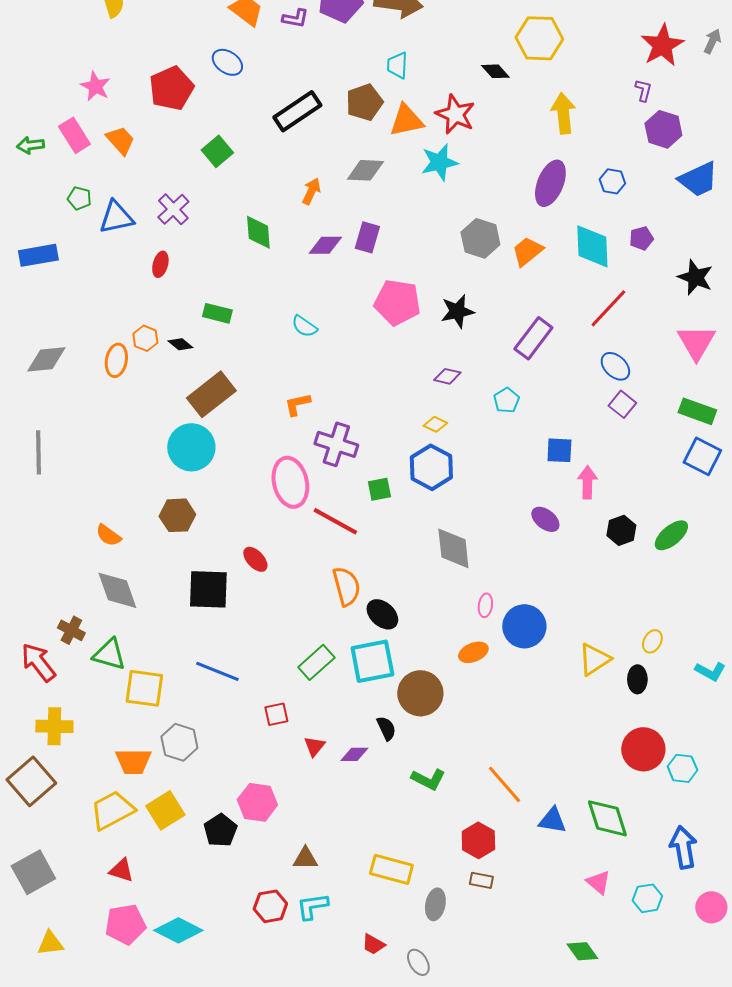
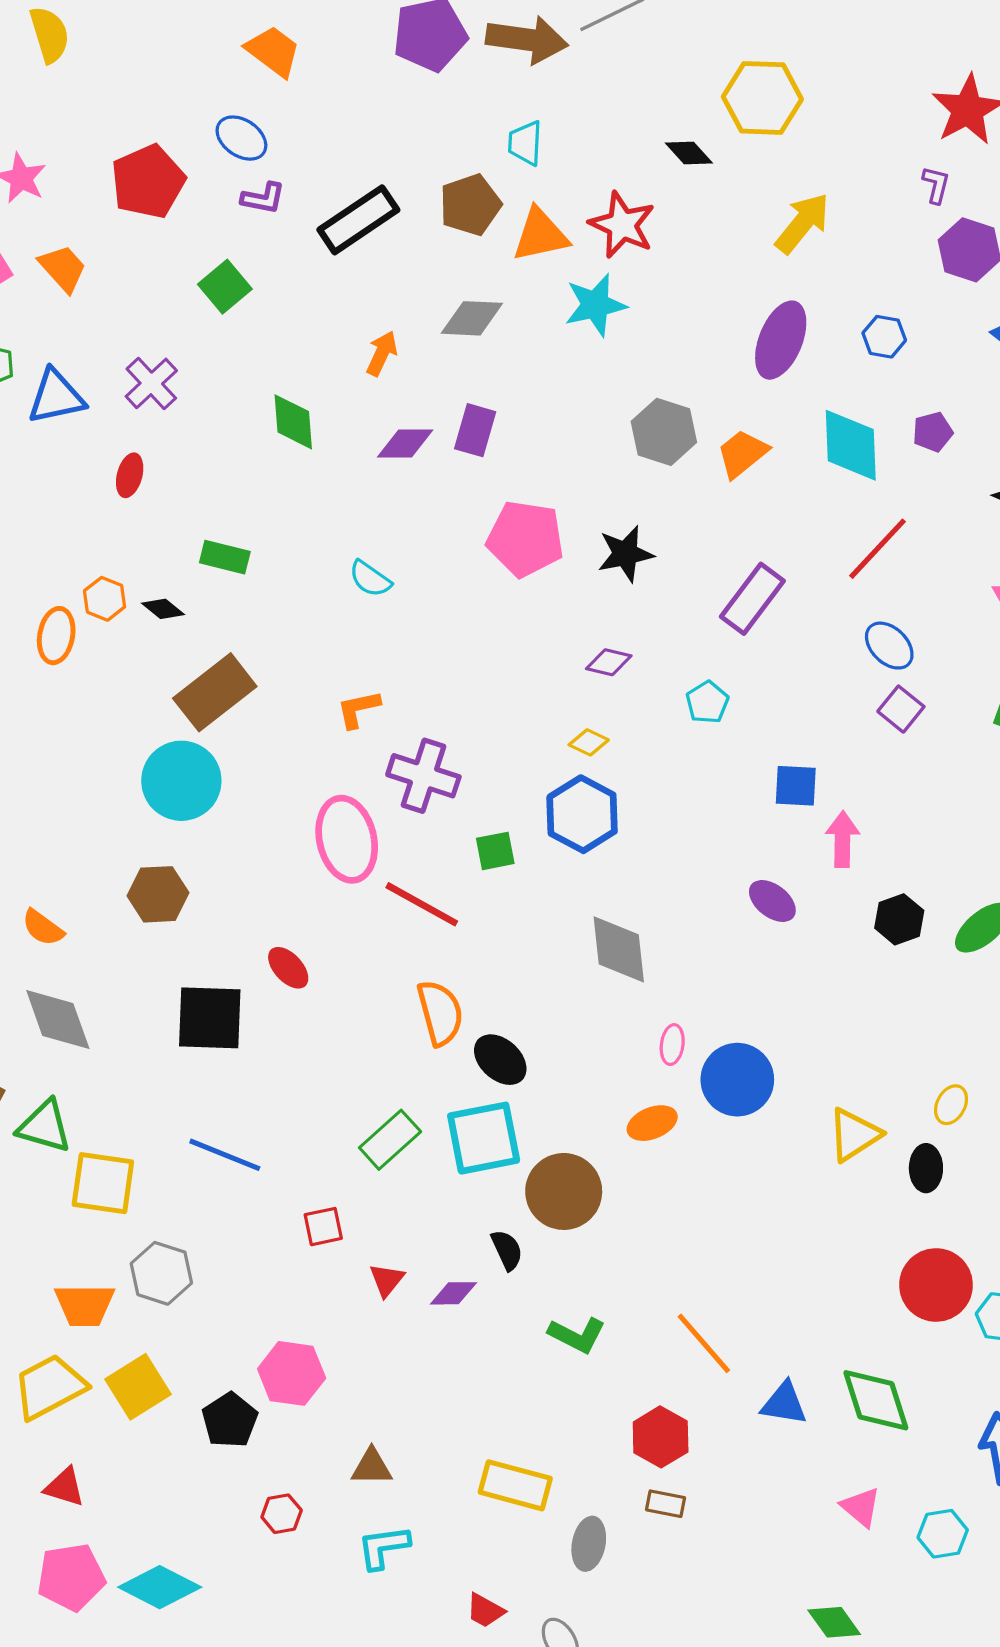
purple L-shape: (295, 18) -> (263, 198), moved
yellow arrow: (563, 113) -> (802, 223), turned 45
red hexagon: (270, 906) -> (282, 1514), moved, size x0.7

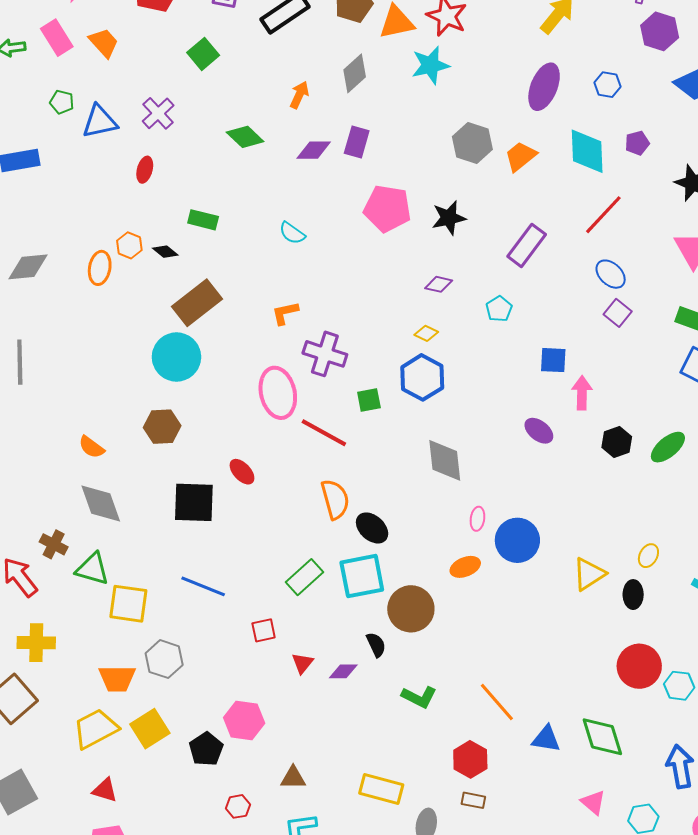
gray diamond: (472, 318) -> (355, 73), turned -45
green diamond: (293, 422) -> (245, 137), turned -42

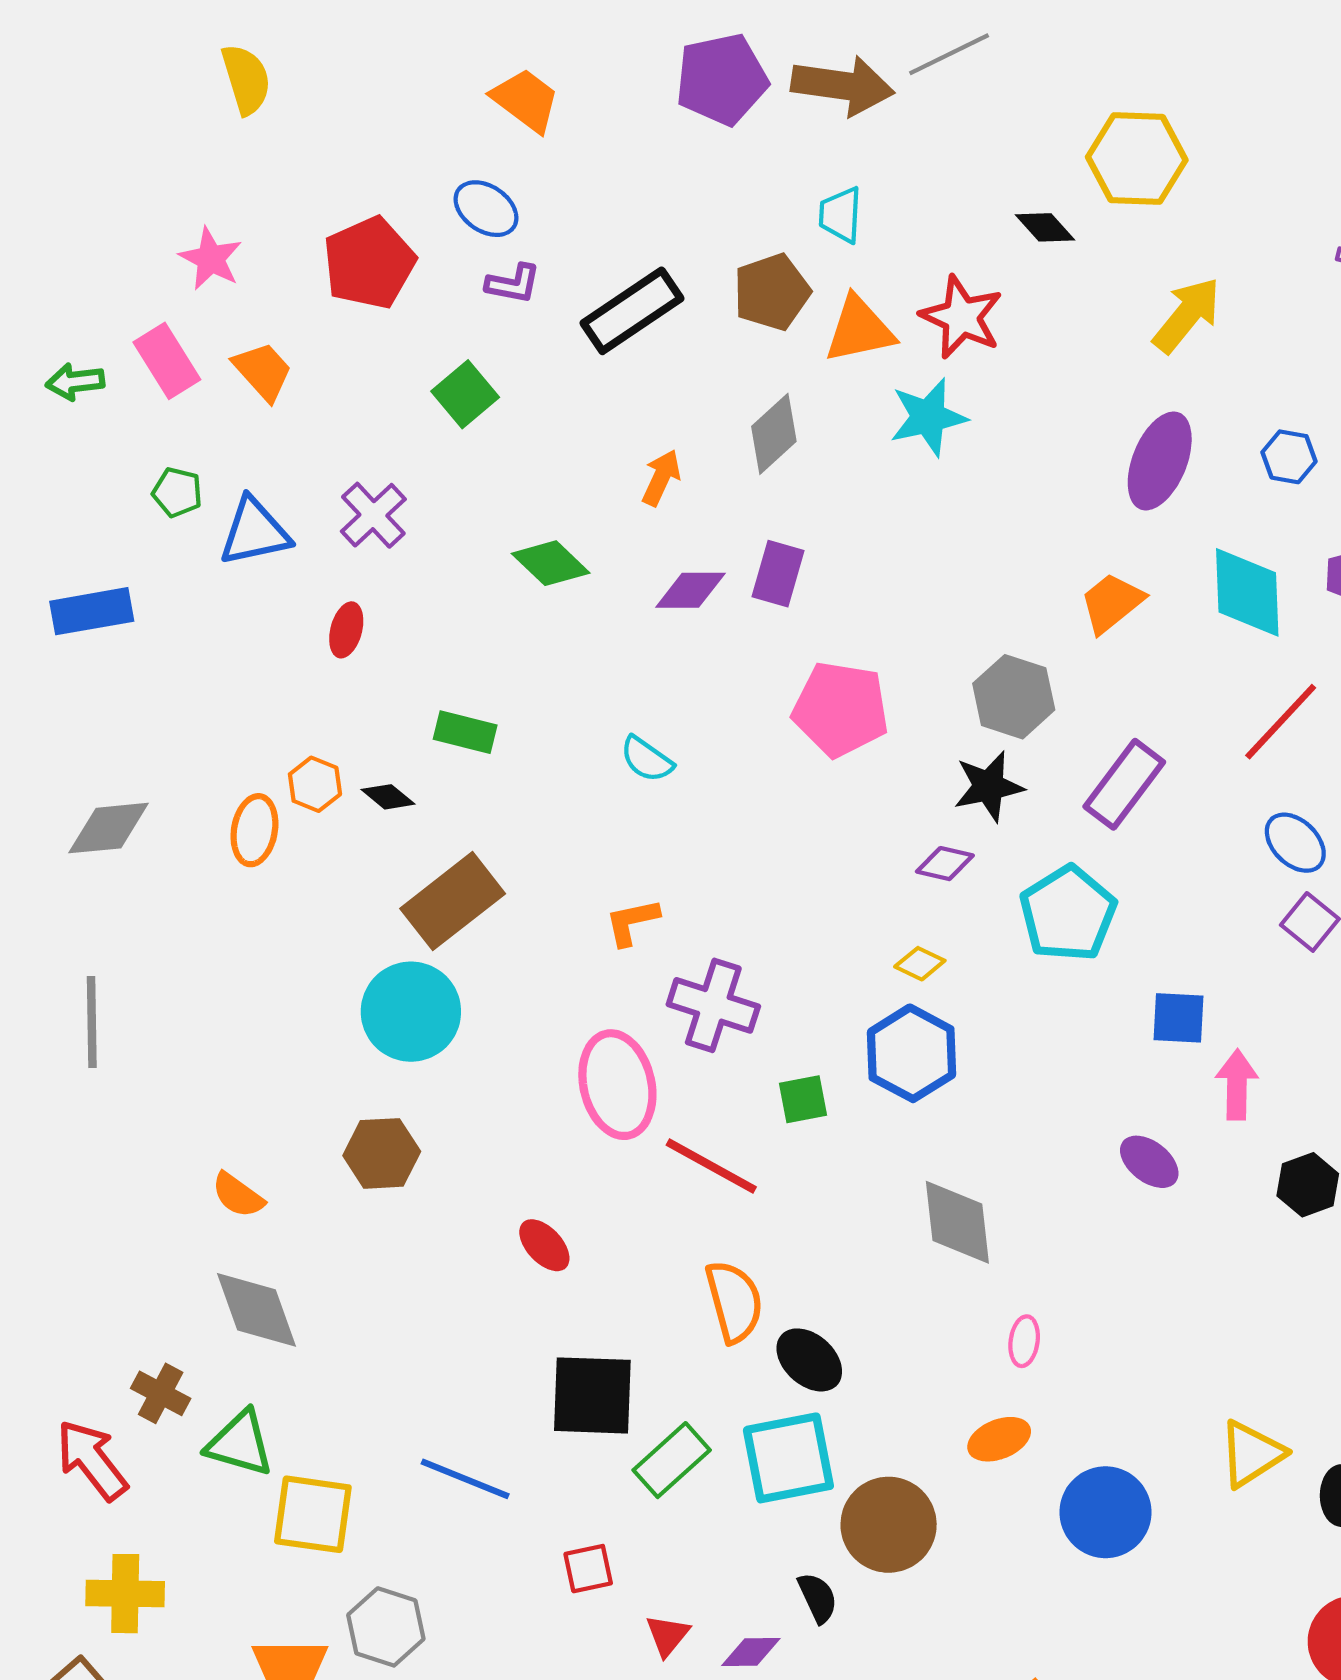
gray hexagon: (472, 143) -> (1014, 697), moved
black star: (449, 218) -> (989, 786), moved
cyan pentagon: (499, 309) -> (1068, 914), size x1.8
black square: (194, 502) -> (592, 1395), moved
blue circle: (517, 540) -> (1105, 1512), moved

